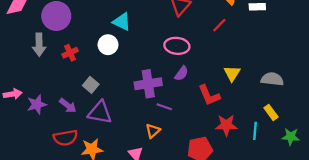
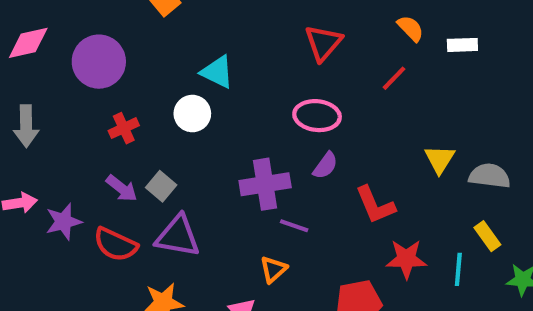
gray arrow: (39, 45) -> (26, 126), moved
yellow triangle: (232, 73) -> (440, 159), moved
purple arrow: (68, 106) -> (122, 188), moved
red semicircle: (65, 138) -> (115, 244), moved, turned 35

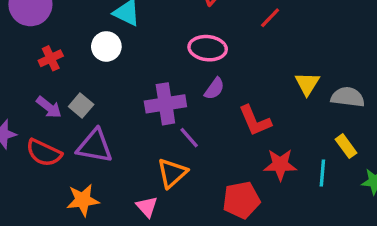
purple line: (294, 226) -> (189, 138), turned 30
orange triangle: (273, 269) -> (172, 173), size x1.4

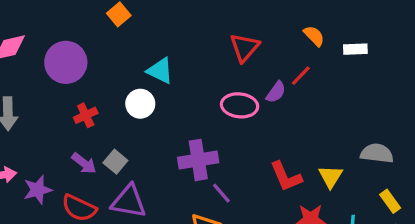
yellow triangle: (307, 84) -> (331, 177), moved
purple semicircle: (214, 89) -> (276, 92), moved
yellow rectangle: (346, 146) -> (390, 201), moved

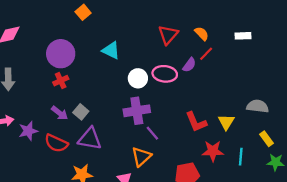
orange semicircle: (314, 36) -> (202, 34), moved
purple circle: (66, 62) -> (61, 54), moved
white circle: (140, 104) -> (138, 78), moved

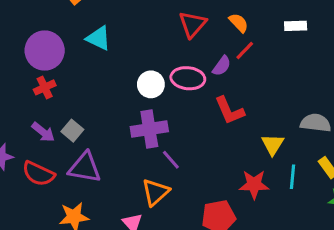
cyan triangle: (111, 50) -> (99, 38), moved
red L-shape: (196, 122) -> (229, 111), moved
cyan line: (241, 157) -> (293, 177), moved

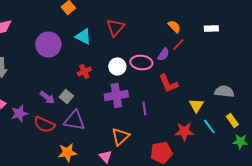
red triangle: (192, 24) -> (115, 27), moved
red cross: (45, 87) -> (84, 71), moved
purple line: (171, 160) -> (144, 108), moved, turned 32
cyan line: (293, 177) -> (209, 126), turned -42

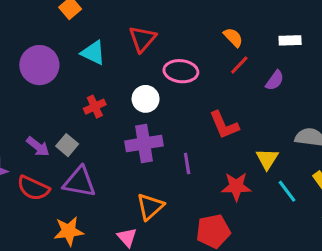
purple semicircle: (163, 54) -> (275, 80), moved
pink ellipse: (141, 62) -> (181, 71), moved
red star: (184, 131) -> (236, 187), moved

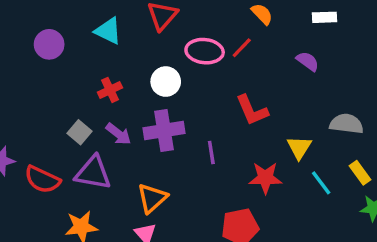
purple circle: (39, 65) -> (49, 44), size x0.7
red line: (239, 65) -> (242, 48), moved
purple semicircle: (275, 80) -> (308, 61), turned -90
purple arrow: (38, 147) -> (118, 134), moved
orange triangle: (150, 207) -> (152, 198), moved

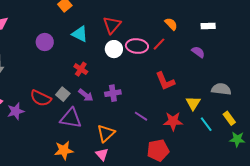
white circle: (166, 82) -> (114, 49), moved
red cross: (110, 90) -> (81, 69), turned -32
purple cross: (164, 131) -> (113, 93), size x0.7
purple line: (211, 152) -> (141, 116), moved, turned -48
red semicircle: (42, 180) -> (41, 98), moved

